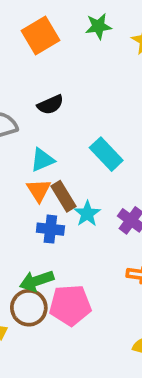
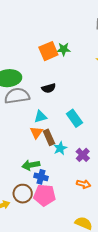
green star: (98, 26) -> (64, 49), moved
blue cross: (50, 229) -> (41, 177), moved
green arrow: (37, 281) -> (31, 165), moved

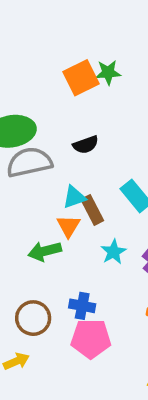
brown rectangle: (49, 137) -> (92, 210), moved
green arrow: (31, 165) -> (45, 251), moved
brown circle: (23, 194) -> (33, 318), moved

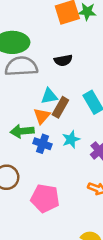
brown rectangle: (92, 210) -> (60, 107), turned 48
blue cross: (82, 306) -> (42, 144), moved

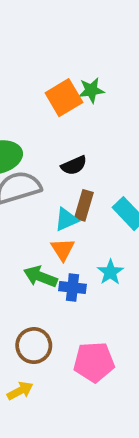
brown rectangle: (60, 107) -> (84, 205), moved
green arrow: (22, 131) -> (40, 277), turned 40

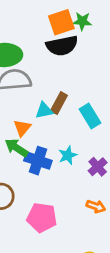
black semicircle: (74, 165) -> (62, 46), moved, size x1.6
orange triangle: (63, 249) -> (22, 128), moved
blue cross: (73, 288) -> (38, 161), size x1.4

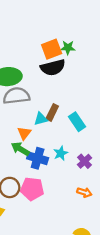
pink pentagon: (42, 218) -> (32, 189), moved

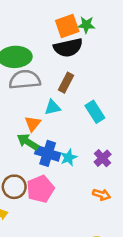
brown rectangle: (52, 113) -> (66, 83), moved
cyan star: (61, 153) -> (69, 157), moved
pink pentagon: (32, 189) -> (40, 189), turned -30

